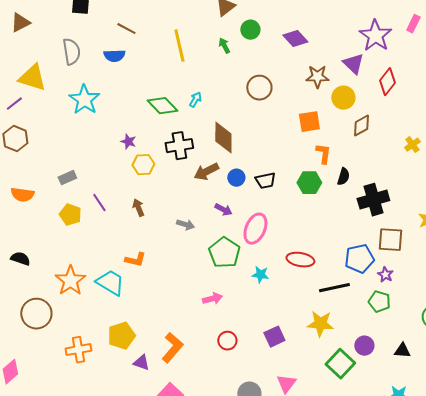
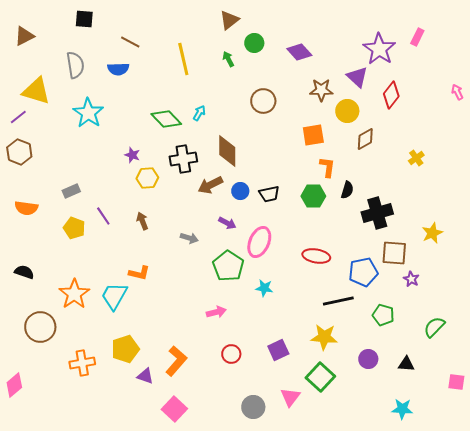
red ellipse: (300, 260) -> (316, 256), moved
purple star: (385, 275) -> (411, 279), moved
cyan trapezoid: (110, 283) -> (114, 296), turned -92
green square: (340, 364) -> (320, 377), moved

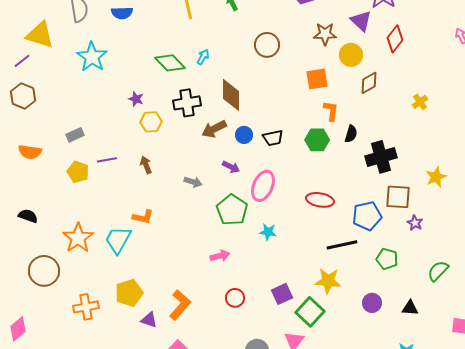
purple line: (103, 216) -> (107, 160), turned -66
green square: (320, 377) -> (310, 312), moved

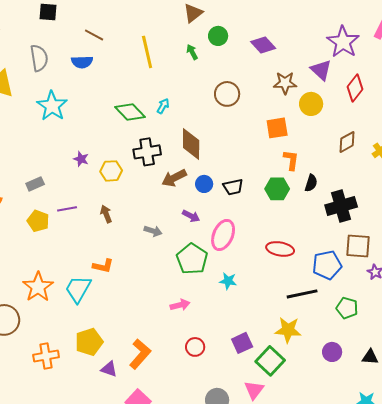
brown diamond: (369, 83) -> (347, 142), moved
purple star: (136, 99) -> (81, 159), moved

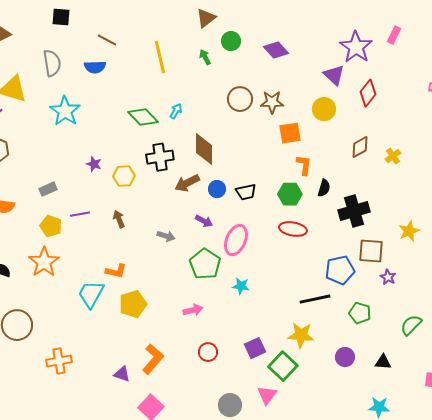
brown star: (285, 83) -> (272, 102), moved
red ellipse: (280, 249) -> (293, 229), moved
orange star: (38, 287) -> (44, 262), moved
yellow pentagon: (89, 342) -> (133, 304), moved

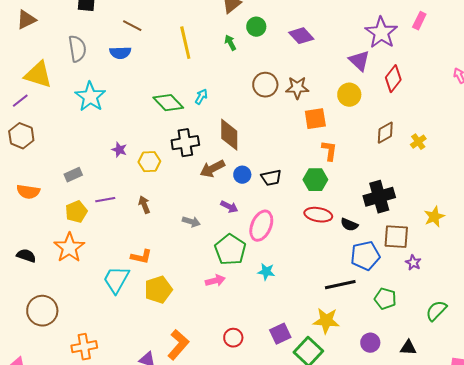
black semicircle: (324, 188) -> (349, 225), moved, turned 96
yellow pentagon: (51, 226) -> (76, 212), turned 30
pink arrow: (193, 310) -> (215, 281), moved

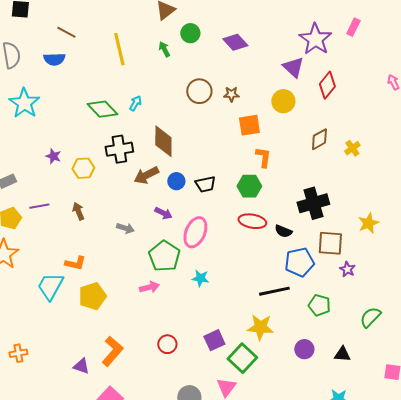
brown star: (297, 88) -> (231, 94), size x0.7
orange cross: (84, 347) -> (18, 353), size x0.7

